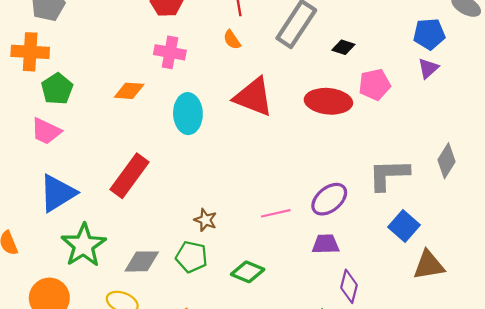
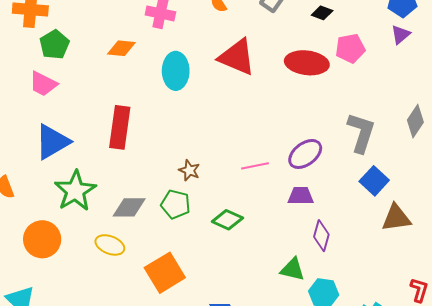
gray L-shape: (389, 175) -> (361, 133), turned 108
red rectangle: (130, 176) -> (120, 127), turned -30

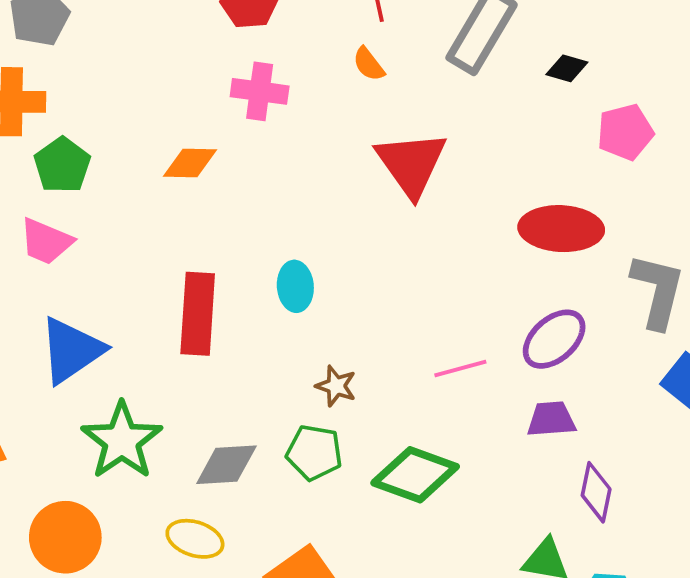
red triangle: (237, 57) -> (411, 164), turned 36
red ellipse: (307, 63) -> (561, 229), moved
cyan ellipse: (176, 71) -> (295, 286), moved, size x0.7
green diamond: (227, 220) -> (415, 475), size x1.4

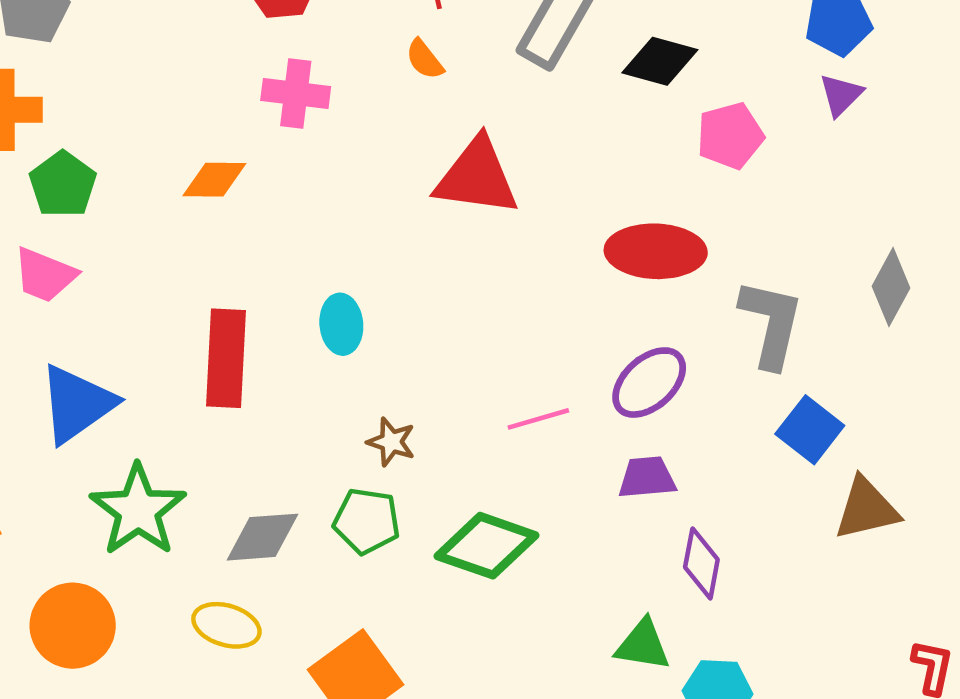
black diamond: (567, 68) -> (660, 61), size x1.5
red triangle: (411, 164) -> (477, 177), turned -46

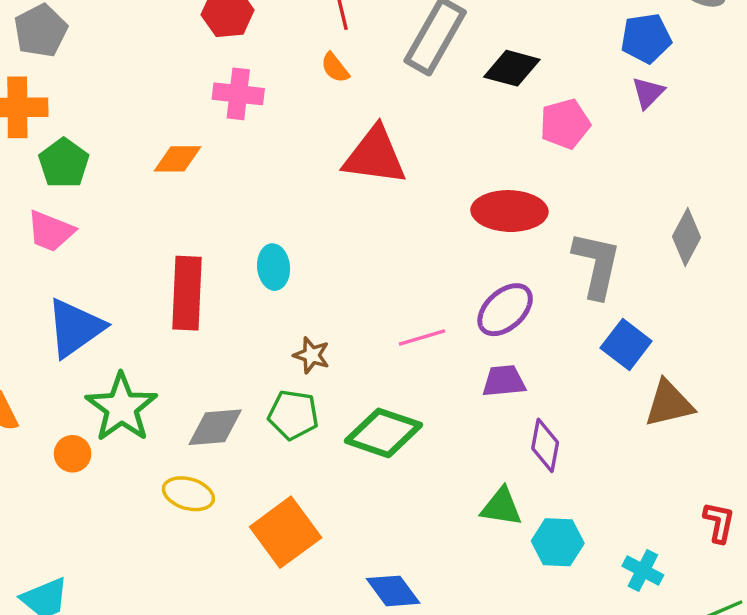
orange circle: (73, 626) -> (73, 454), moved, size x0.6

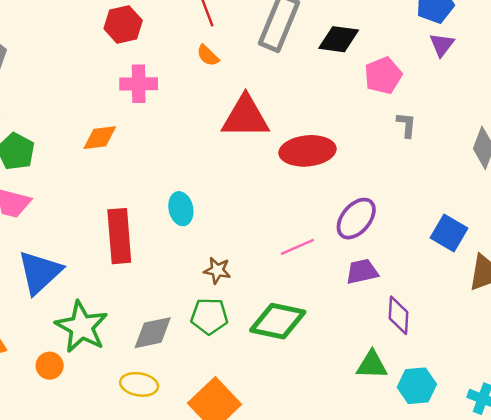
red ellipse: (509, 211) -> (307, 151), moved
gray L-shape: (597, 265) -> (406, 125), moved, size x0.5

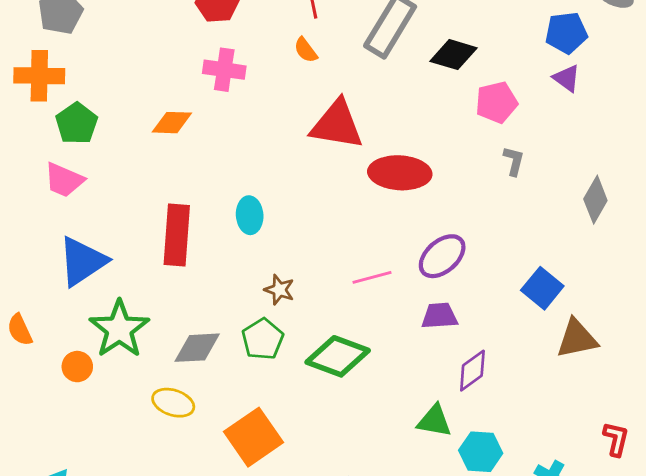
purple triangle: (442, 45) -> (567, 78), turned -40
purple diamond: (399, 315) -> (472, 371), turned 42
green pentagon: (209, 316) -> (263, 339), turned 30

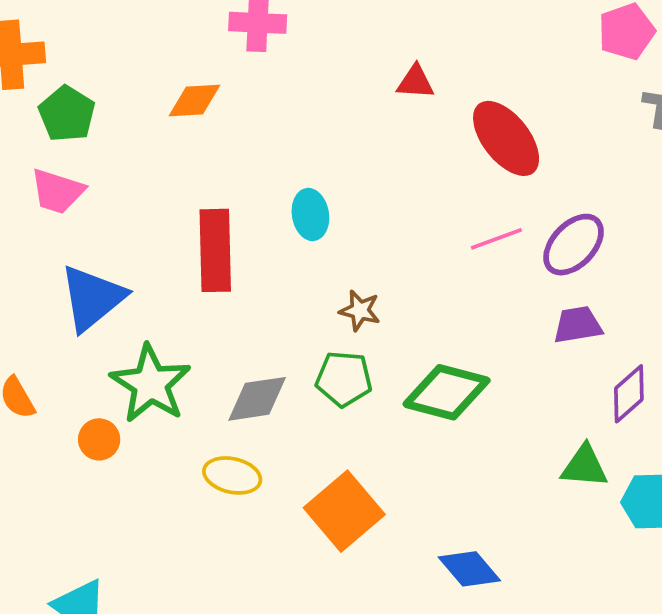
red triangle: (337, 125) -> (416, 82), size x0.5
red ellipse: (400, 173) -> (506, 138), turned 54
pink line: (372, 277) -> (496, 239), moved
green pentagon: (263, 339) -> (344, 379), turned -30

